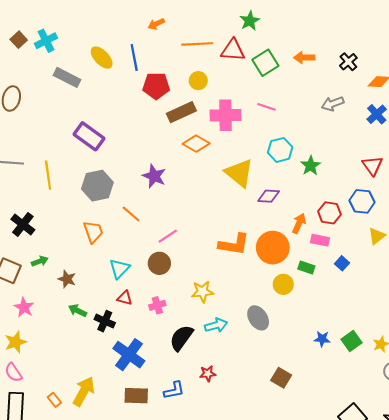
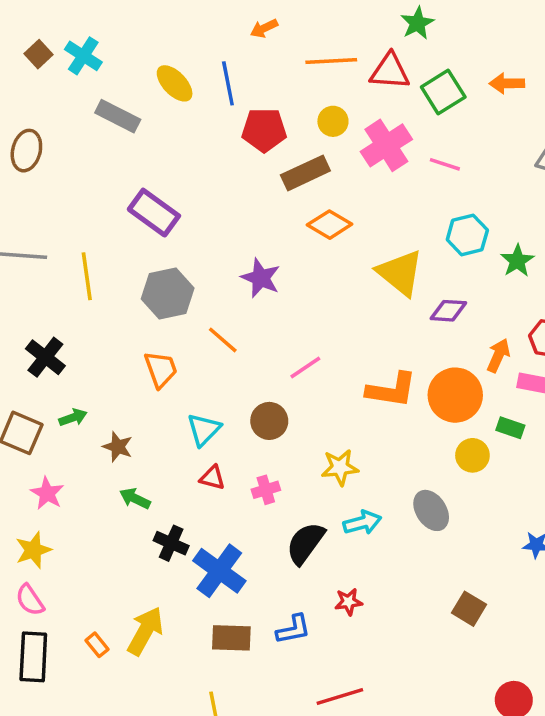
cyan cross: (46, 41) -> (83, 56), turned -30
pink cross: (226, 115) -> (386, 145), moved, turned -32
pink line: (168, 236) -> (305, 368), moved
black cross: (105, 321) -> (171, 543), moved

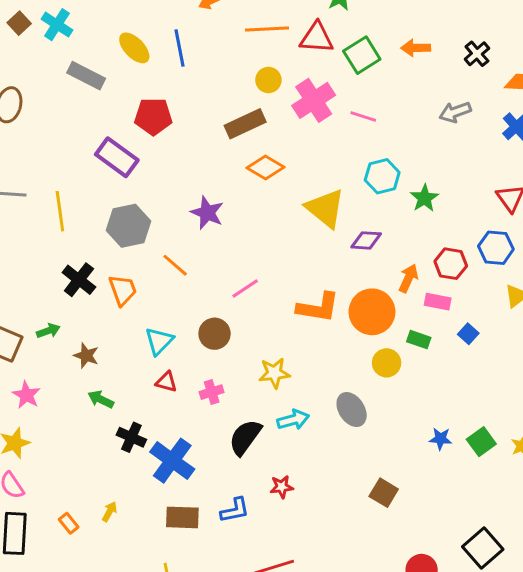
red pentagon: (264, 130) -> (153, 116), moved
black cross: (45, 357) -> (79, 280), moved
yellow arrow: (145, 631) -> (110, 512), size x0.5

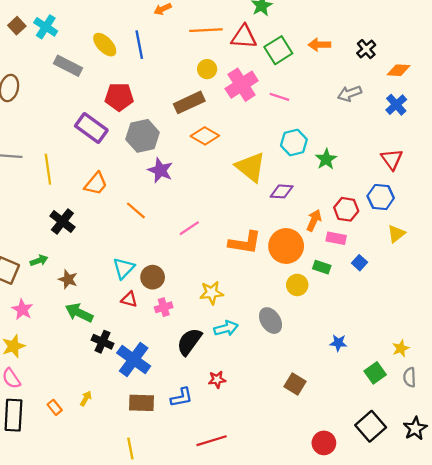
gray hexagon: (128, 226) -> (143, 136), moved
orange trapezoid: (123, 290) -> (96, 184), moved, turned 60
brown circle: (215, 334) -> (153, 277), moved
green arrow: (101, 399) -> (79, 313), size x1.4
green square: (481, 442) -> (375, 373), moved

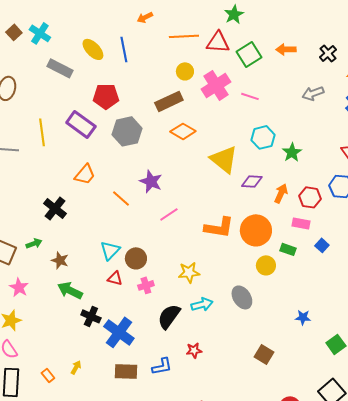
yellow line: (48, 169) -> (42, 132), moved
purple star: (160, 170) -> (151, 181), moved
orange arrow: (314, 220) -> (281, 193), moved

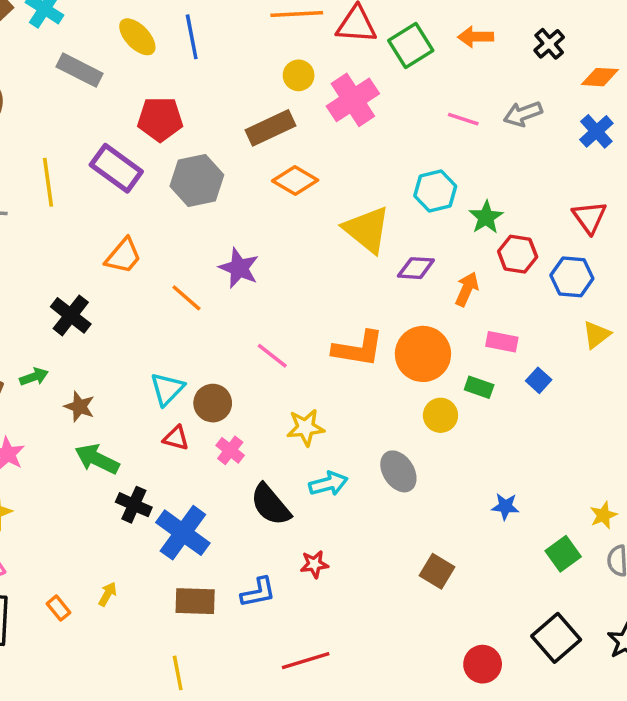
pink line: (250, 96) -> (463, 119), moved
red hexagon: (310, 197) -> (518, 254), moved
pink line: (169, 214) -> (272, 356), moved, turned 72
pink cross: (146, 285) -> (230, 450), turned -35
black semicircle: (169, 316) -> (271, 505), turned -76

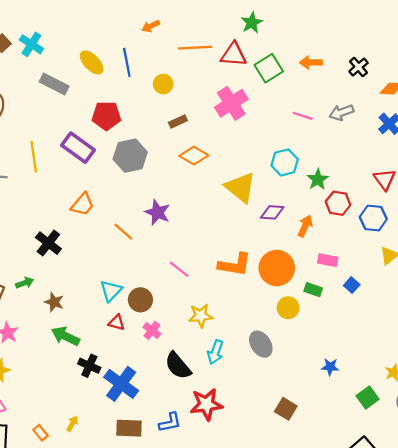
yellow circle: (299, 75) -> (163, 84), moved
brown rectangle: (271, 128) -> (178, 122), size x0.6
cyan arrow: (328, 484) -> (215, 352), turned 125
red star: (314, 564) -> (206, 404), size x1.8

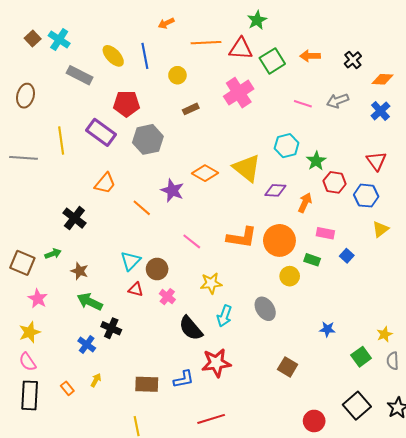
orange diamond: (194, 156) -> (205, 173), moved
blue cross: (121, 384) -> (87, 344), moved, size x0.6

